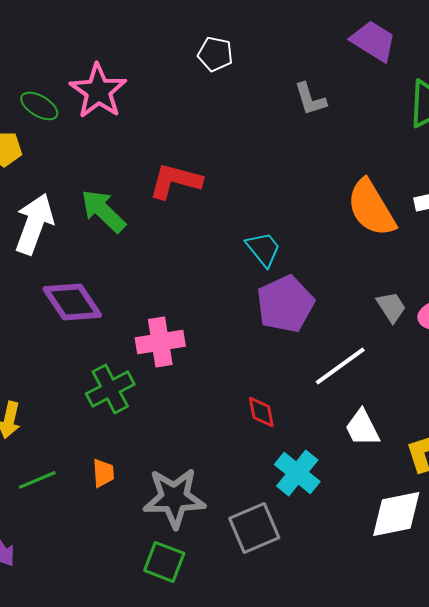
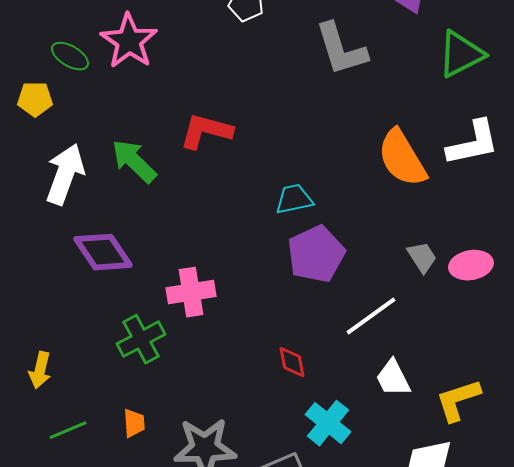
gray L-shape: (310, 99) -> (341, 49), size x1.6
cyan trapezoid: (263, 249) -> (294, 199), turned -63

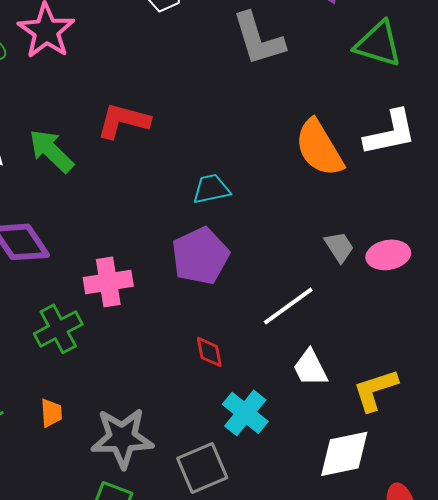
green triangle: (461, 54) -> (378, 44), turned 44
purple pentagon: (316, 254) -> (200, 256), moved

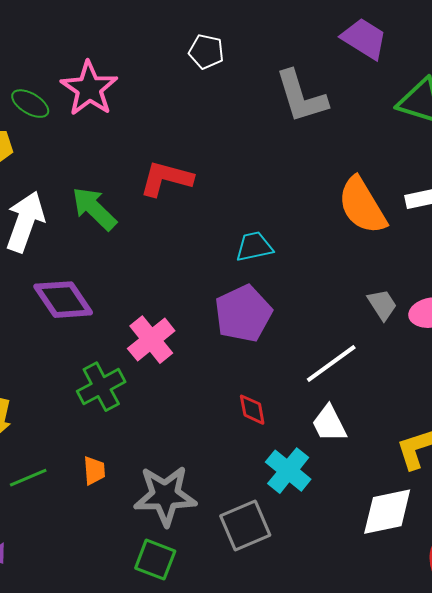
pink cross: (108, 282) -> (151, 340), turned -30
white trapezoid: (310, 368) -> (329, 424), moved

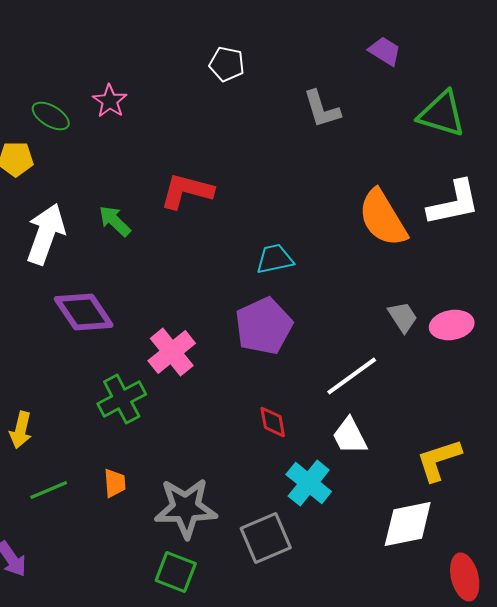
purple trapezoid: (364, 39) -> (385, 51), size x0.7
pink star: (89, 89) -> (110, 101), size x0.6
gray L-shape: (301, 97) -> (322, 109), size x0.7
green arrow: (94, 209) -> (115, 221), size x0.7

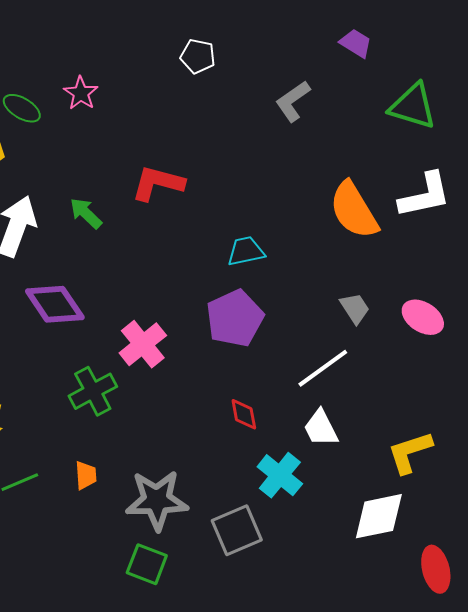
gray L-shape: (322, 109) -> (293, 101), turned 72
gray trapezoid: (403, 317) -> (355, 308), moved
pink ellipse: (452, 325) -> (423, 317), turned 42

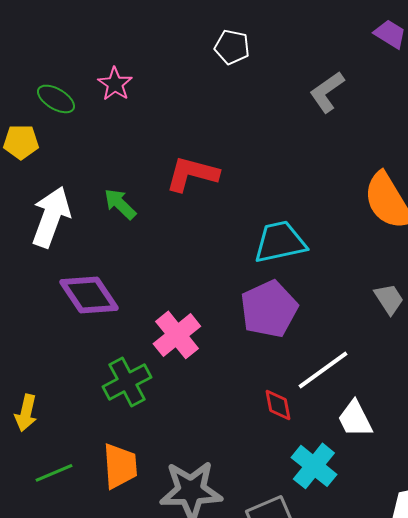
cyan trapezoid: (246, 251) -> (280, 242), size x1.4
white line: (323, 368) -> (323, 370), moved
orange trapezoid: (86, 475) -> (120, 466), size x1.6

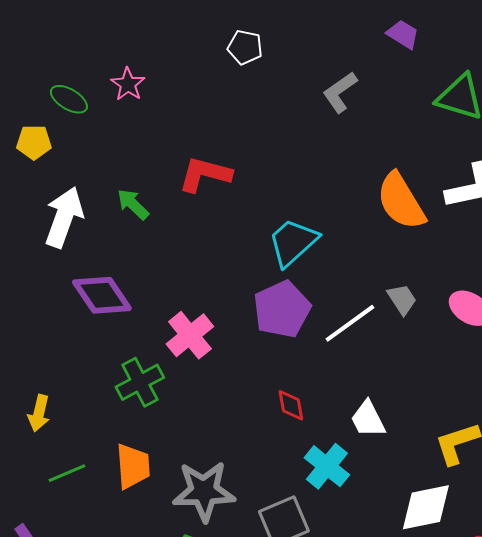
cyan trapezoid: (280, 242) -> (293, 242), turned -30
white line: (323, 370) -> (350, 323), moved

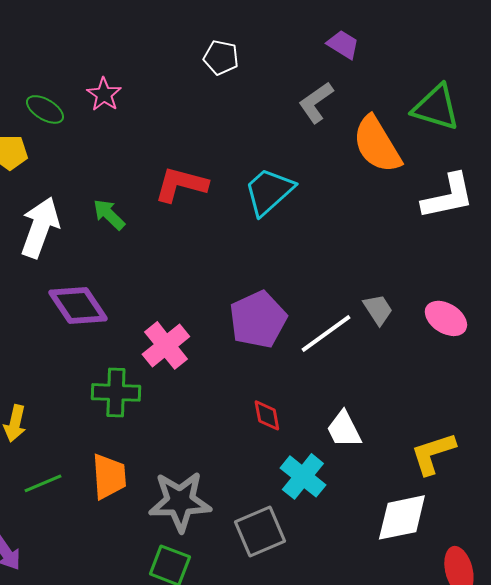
purple trapezoid: (403, 34) -> (343, 44), moved
orange semicircle: (401, 201) -> (377, 144), moved
cyan trapezoid: (293, 242) -> (269, 191), moved
green cross: (140, 382) -> (116, 392), turned 30

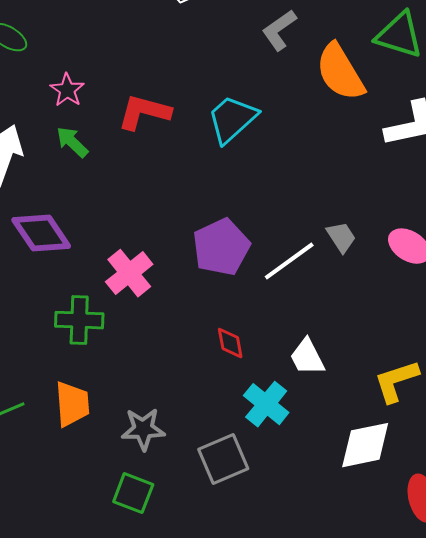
pink star: (104, 94) -> (67, 90), moved
gray star: (180, 501) -> (143, 429), size x0.7

